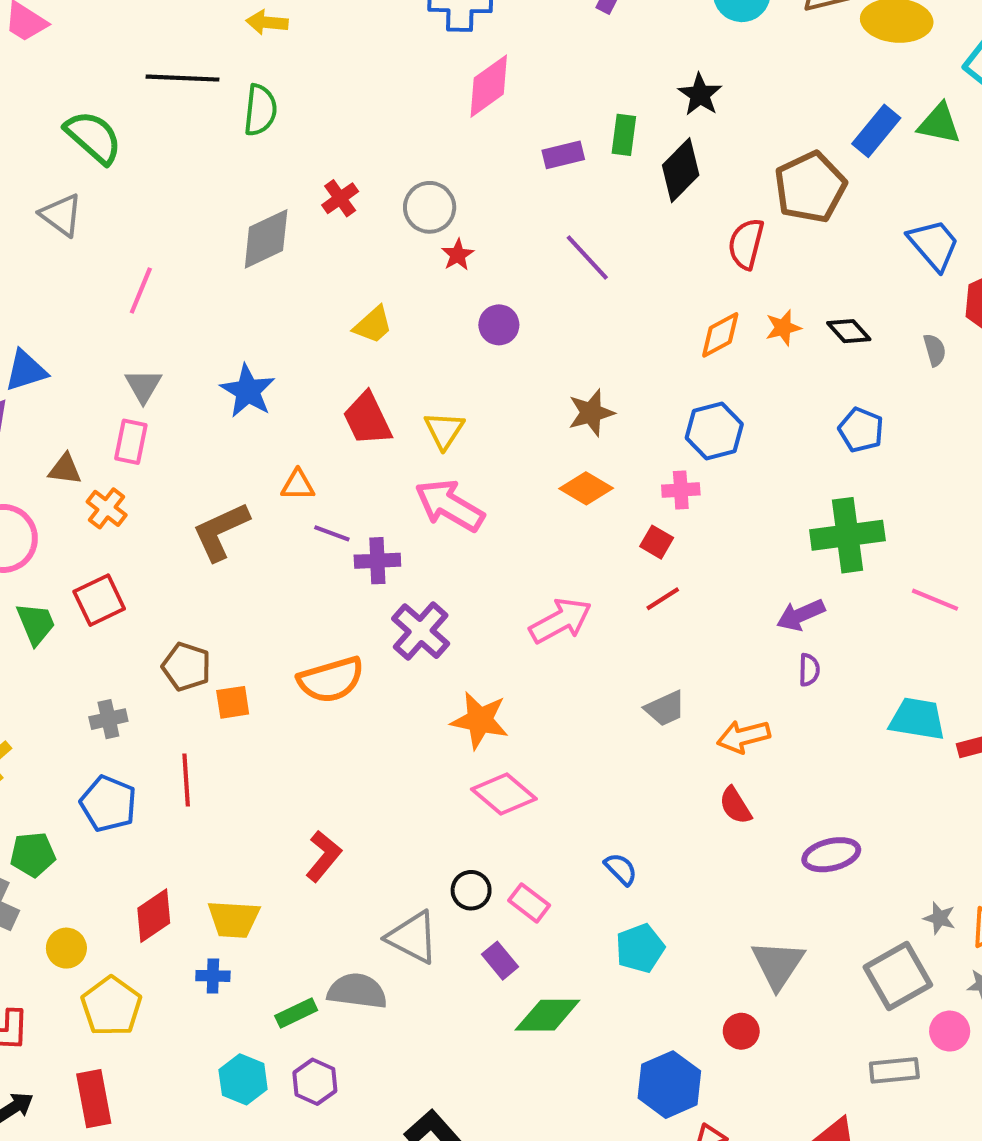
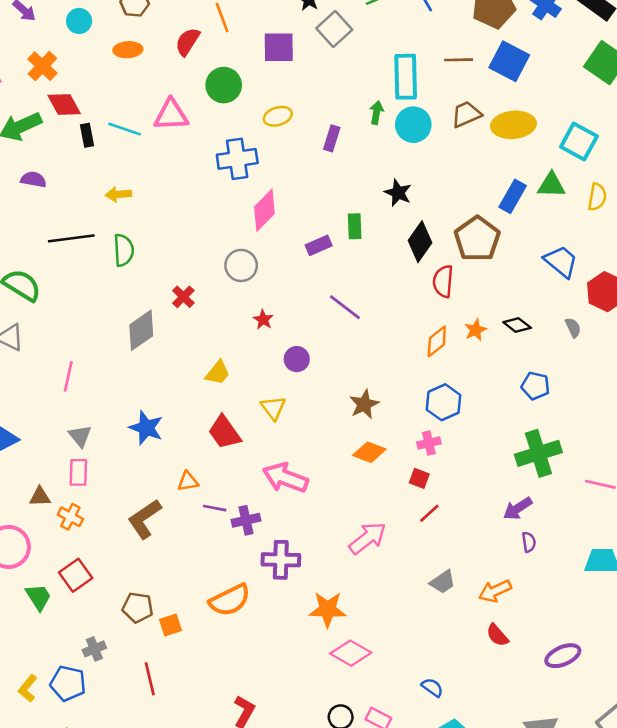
black diamond: (681, 170) -> (420, 242), moved
gray circle: (430, 207) -> (241, 265), moved
yellow triangle: (444, 430) -> (273, 408), moved
purple cross: (421, 631) -> (281, 560), turned -30
blue pentagon: (108, 804) -> (68, 683), moved

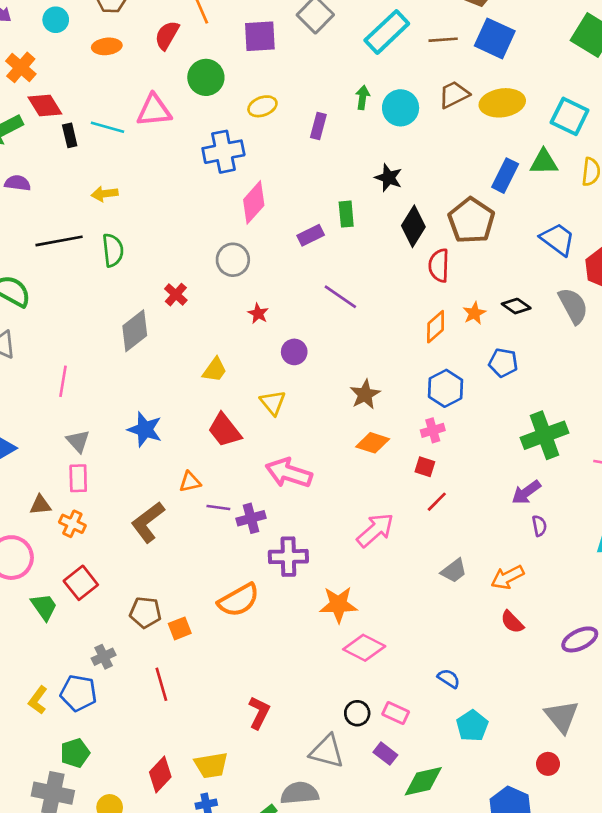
cyan rectangle: (406, 77) -> (387, 32), moved, turned 51
gray semicircle: (573, 328) -> (573, 306), size x1.8
blue pentagon: (535, 386) -> (503, 363), moved

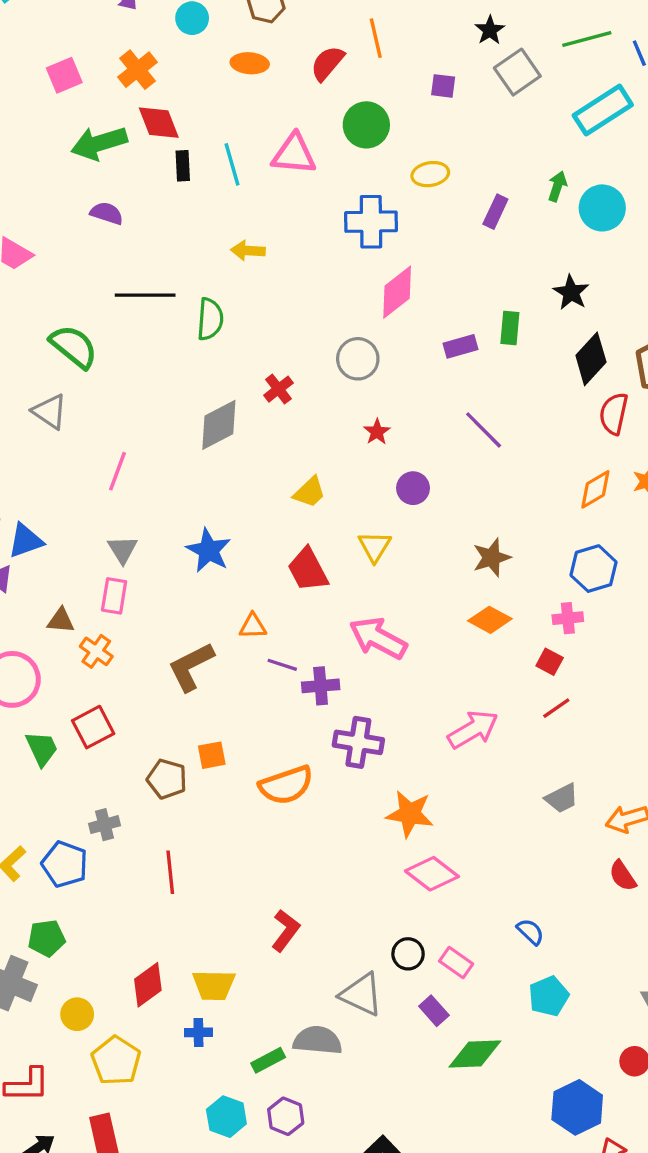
purple square: (260, 36) -> (443, 86), size x0.6
cyan line: (108, 127) -> (232, 164), turned 48
yellow arrow: (105, 194) -> (248, 251), moved
orange square: (180, 628) -> (212, 755), moved

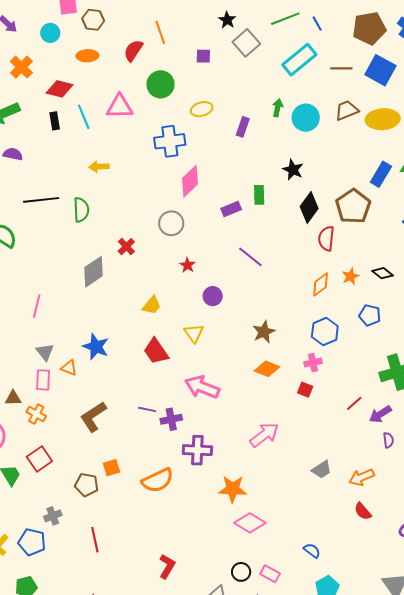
red diamond: (159, 123) -> (60, 89), moved, turned -48
orange triangle: (253, 626) -> (69, 368), moved, turned 30
red line: (556, 708) -> (354, 403), moved

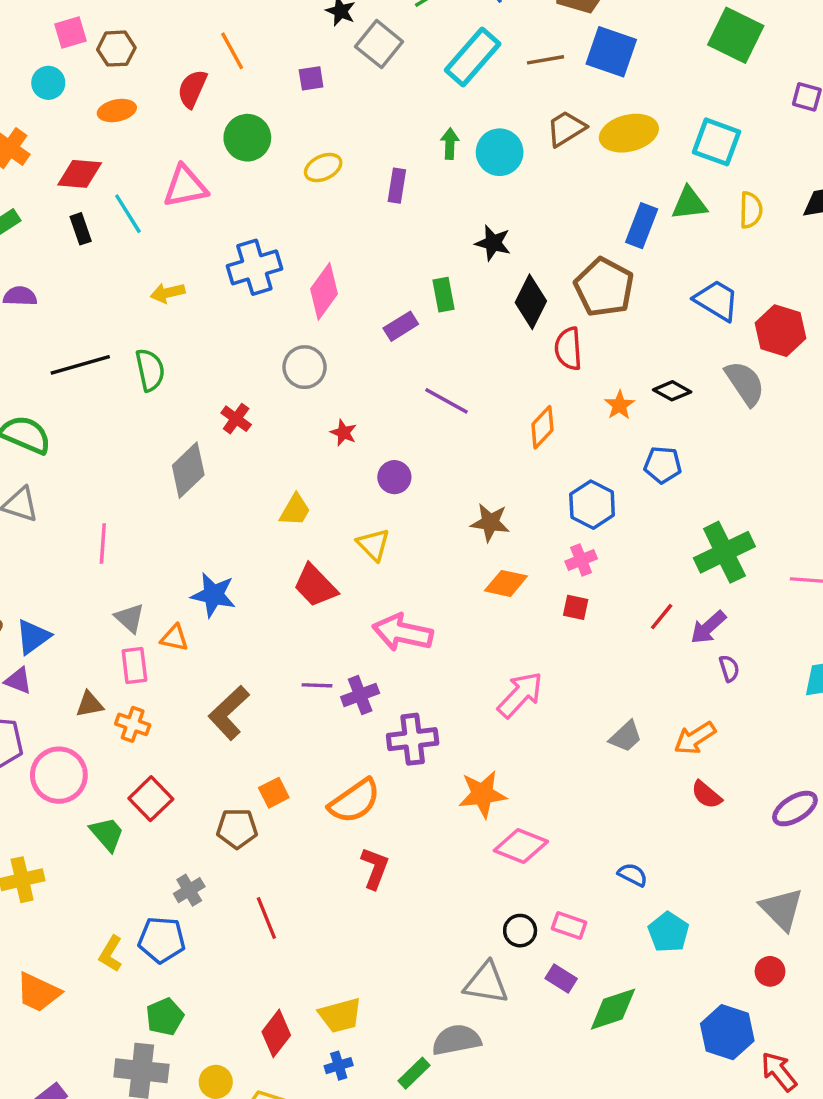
blue cross: (170, 141) -> (254, 267), moved
orange diamond: (321, 285) -> (542, 427), moved
brown star: (264, 332) -> (490, 522), turned -30
red L-shape: (167, 566) -> (375, 868), moved

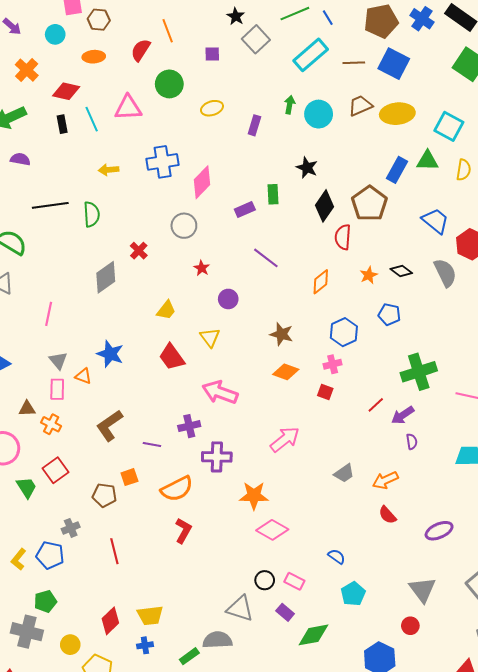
purple line: (317, 685) -> (152, 445), moved

